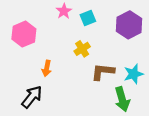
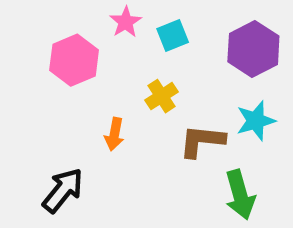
pink hexagon: (24, 34) -> (74, 60), moved
orange arrow: (47, 68) -> (114, 134), moved
cyan star: (134, 74) -> (256, 121), moved

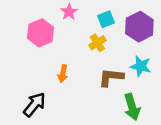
cyan square: (173, 35) -> (106, 19), moved
yellow cross: (162, 96) -> (97, 43), moved
cyan star: (256, 121) -> (141, 66), turned 30

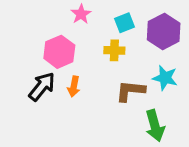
pink hexagon: (41, 33) -> (59, 52), moved
yellow cross: (97, 43) -> (114, 50), turned 35
black arrow: (34, 105) -> (42, 87), moved

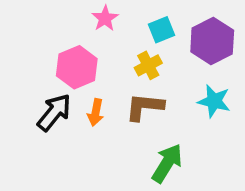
yellow cross: (114, 50) -> (148, 65), turned -30
brown L-shape: (130, 91) -> (144, 107), moved
green arrow: (155, 126) -> (167, 163), moved, turned -132

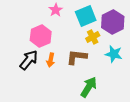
cyan square: (161, 30) -> (86, 16), size x1.5
yellow cross: (148, 65) -> (93, 37), moved

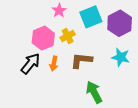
yellow cross: (93, 37) -> (68, 36), moved
green arrow: (89, 87) -> (94, 92), turned -60

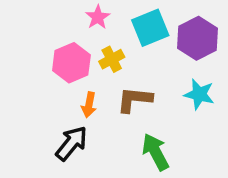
black arrow: (31, 64) -> (71, 143), moved

